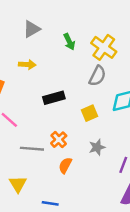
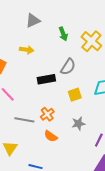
gray semicircle: (97, 76) -> (68, 67), moved
orange semicircle: (65, 165) -> (51, 136), turned -88

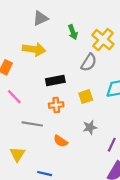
yellow arrow: (27, 50) -> (34, 49), size x1.5
gray semicircle: (68, 67) -> (89, 62), moved
orange cross: (47, 114) -> (56, 105), moved, turned 32

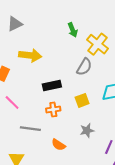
gray triangle: (40, 18) -> (15, 24), moved
green arrow: (73, 32) -> (73, 30), moved

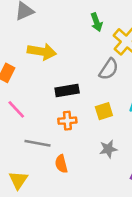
orange semicircle: (59, 145) -> (61, 164), moved, turned 40

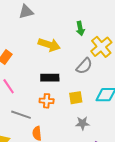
yellow arrow: (42, 52) -> (49, 45), moved
gray star: (108, 149) -> (82, 123), moved

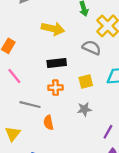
gray semicircle: (84, 66) -> (92, 48), turned -102
gray star: (82, 123) -> (84, 109), moved

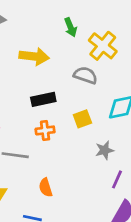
gray star: (84, 109) -> (105, 150), moved
orange semicircle: (48, 123) -> (46, 187), moved

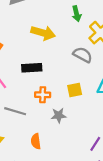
black rectangle: (43, 99) -> (32, 68), moved
gray star: (105, 150) -> (59, 115), moved

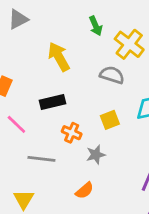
yellow arrow: (43, 33) -> (59, 57), turned -125
orange cross: (43, 95) -> (72, 133), turned 32
orange semicircle: (36, 141) -> (84, 190), moved, turned -112

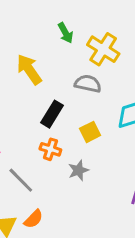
black rectangle: (52, 102) -> (52, 114), moved, turned -40
gray line: (41, 159) -> (21, 180), turned 44
orange semicircle: (84, 190) -> (34, 219), moved

